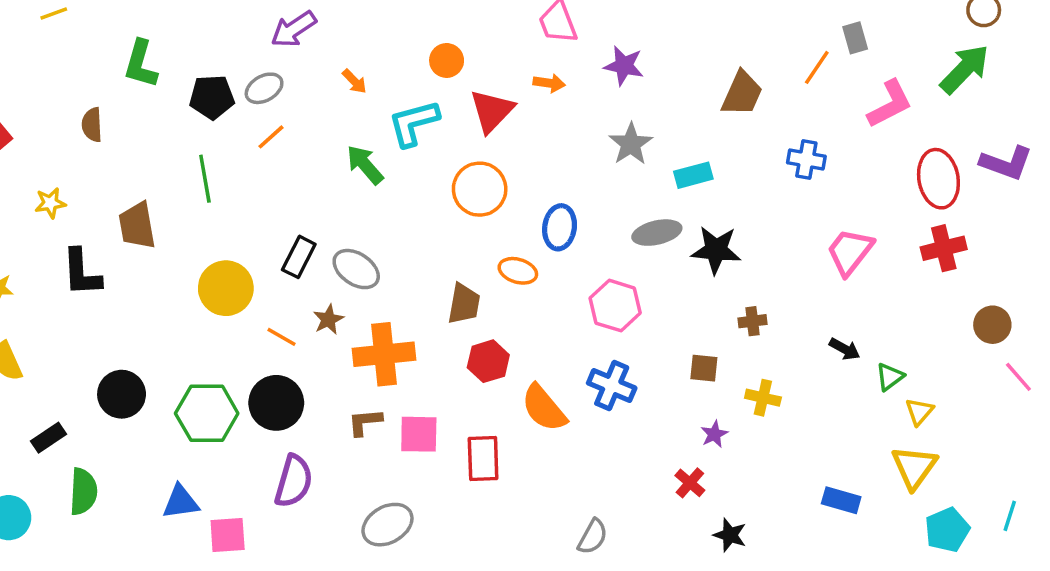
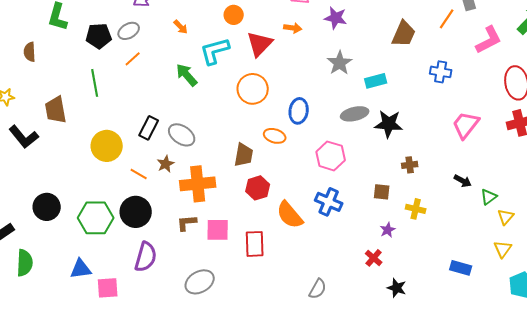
black L-shape: (82, 273) -> (24, 137), turned -36
yellow triangle: (914, 467) -> (503, 249), size x0.7

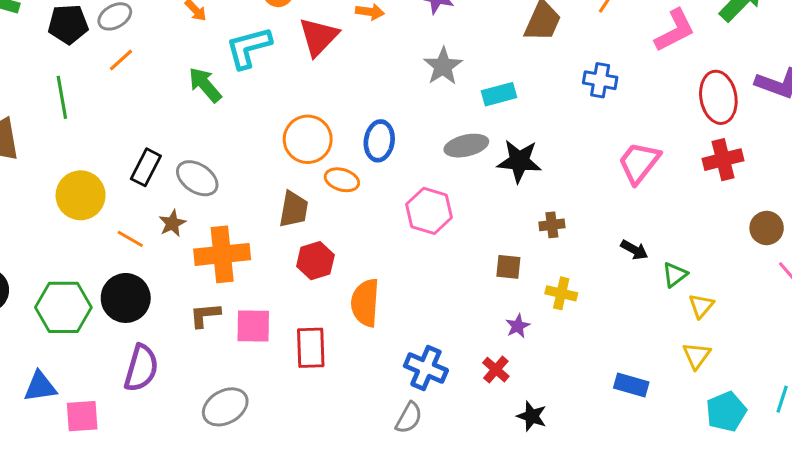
orange circle: (253, 89) -> (308, 139), moved
blue cross: (329, 202) -> (426, 368), moved
orange semicircle: (290, 215) -> (365, 303), turned 44

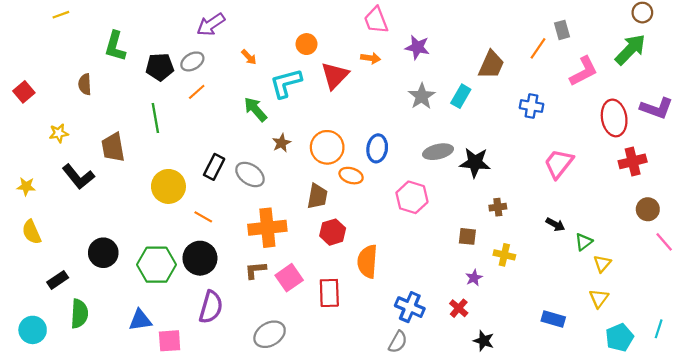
cyan rectangle: (499, 94) -> (461, 96), moved, turned -45
red cross: (723, 160) -> (633, 161), moved
brown star: (172, 223) -> (282, 143), moved
pink square: (253, 326) -> (289, 278), turned -36

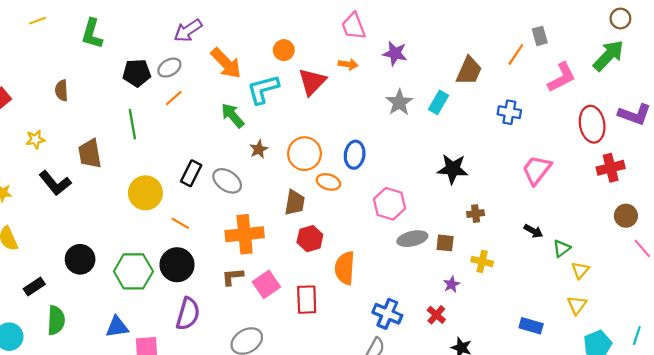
green L-shape: (115, 46) -> (92, 34), moved
orange arrow: (249, 57) -> (226, 63), size x2.0
gray ellipse: (438, 152) -> (412, 239), moved

